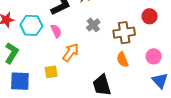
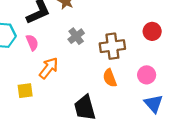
red circle: (150, 16) -> (152, 31), moved

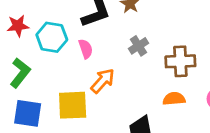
orange semicircle: (110, 78) -> (174, 99), turned 102
yellow square: (25, 91) -> (73, 105), size x1.6

